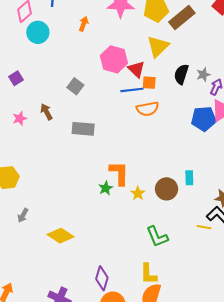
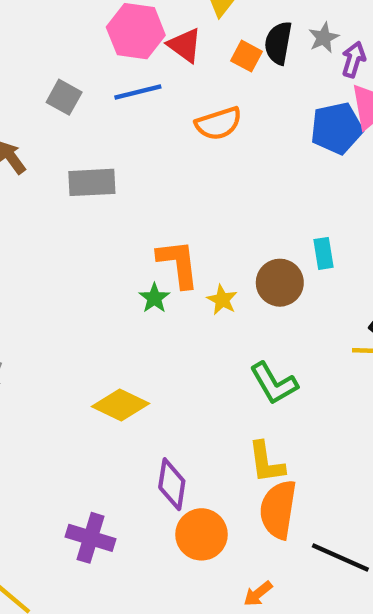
orange square: (149, 83) -> (247, 56), moved, turned 32
blue line: (132, 90) -> (138, 92), moved
yellow diamond: (60, 236) -> (121, 405), moved

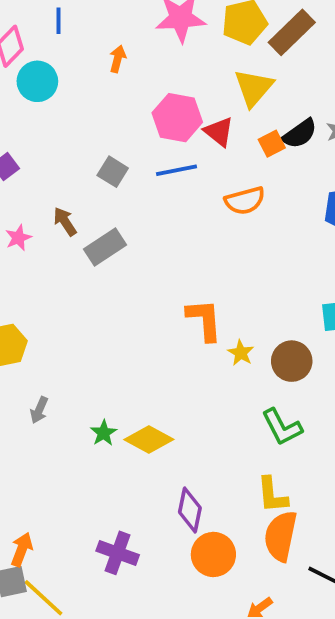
black semicircle: (278, 43) -> (300, 134), turned -138
orange square: (247, 56) -> (272, 144), turned 32
gray rectangle: (92, 182) -> (105, 247), moved, turned -33
brown circle: (280, 283) -> (292, 361), moved
green star: (154, 298) -> (104, 433), moved

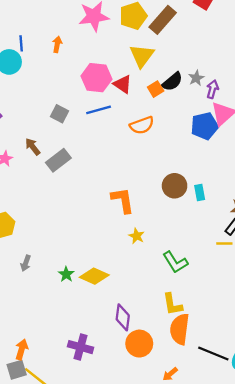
blue line: (59, 21) -> (21, 43), moved
yellow star: (241, 353) -> (137, 236), moved
brown circle: (292, 361) -> (175, 186), moved

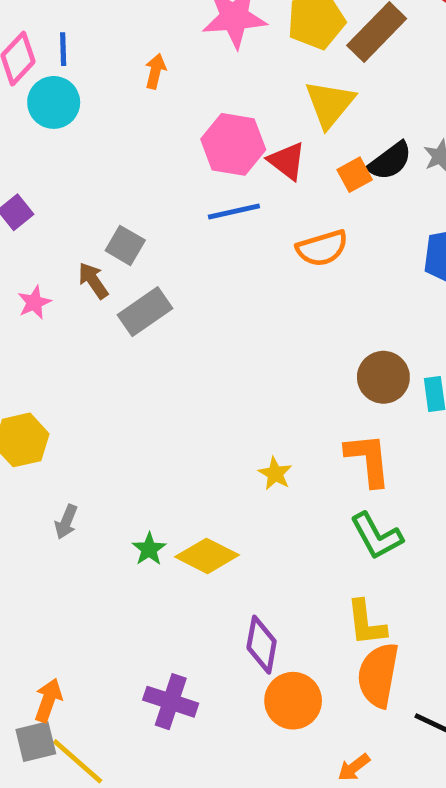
blue line: (21, 43) -> (63, 49), moved
gray square: (59, 114) -> (125, 245), moved
orange L-shape: (123, 200) -> (368, 460), moved
yellow star: (137, 236) -> (275, 474), moved

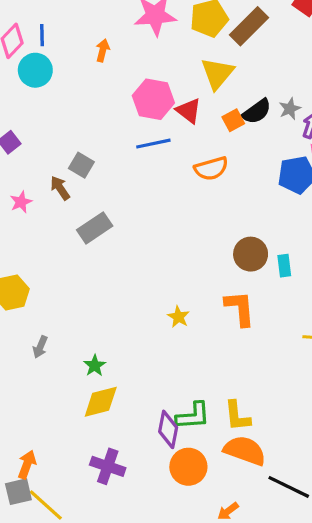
gray rectangle: (145, 312) -> (95, 228), moved
green L-shape: (376, 536) -> (193, 416), moved, turned -66
yellow diamond: (207, 556) -> (101, 402), moved, turned -42
orange semicircle: (378, 675) -> (245, 451), turned 99

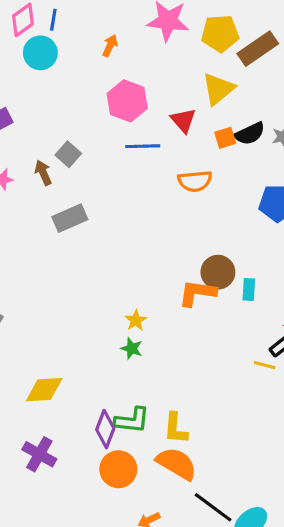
pink hexagon: (153, 99) -> (127, 101), moved
orange L-shape: (240, 308) -> (197, 293), moved, turned -87
green star: (95, 366) -> (132, 349), moved, turned -30

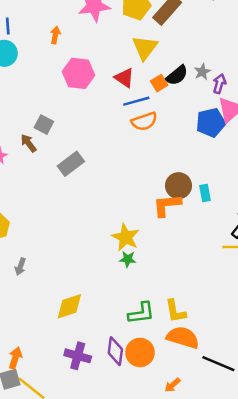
blue line: (143, 146) -> (136, 101), moved
gray rectangle: (70, 218) -> (71, 164), moved
yellow star: (136, 320) -> (126, 237), size x1.6
purple diamond: (105, 429) -> (115, 351), moved

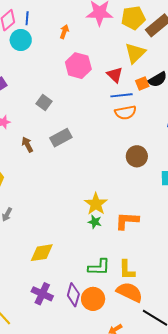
brown arrow: (29, 143) -> (27, 145), moved
brown circle: (179, 186) -> (137, 156), moved
orange L-shape: (167, 205) -> (127, 221), moved

